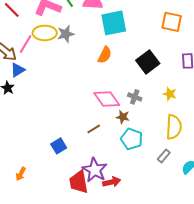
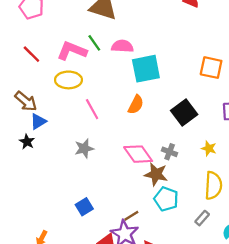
gray star: (66, 34) -> (84, 148), moved
pink line: (26, 44) -> (92, 109), moved, turned -60
brown star: (123, 117) -> (156, 174), size x1.5
brown line: (94, 129) -> (131, 216), moved

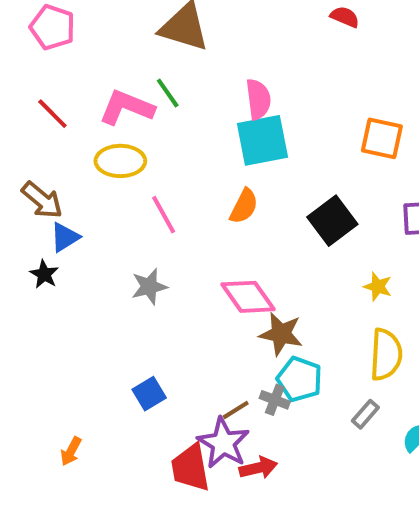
pink semicircle: (122, 46) -> (258, 99), moved, turned 80
gray cross: (170, 152) -> (275, 400), moved

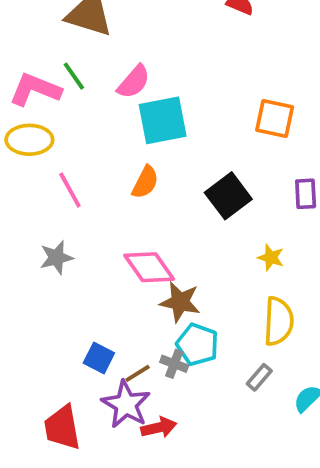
pink semicircle: (258, 99) -> (134, 82), moved, turned 48
blue square: (149, 394) -> (99, 358), moved, turned -32
red trapezoid: (190, 468) -> (62, 428), moved

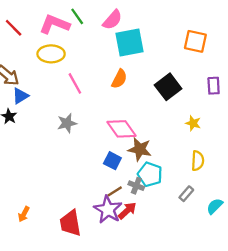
yellow semicircle: (279, 321) -> (198, 161), size x0.7
blue square: (99, 358) -> (112, 161), moved
red arrow: (159, 428) -> (127, 211), moved, turned -30

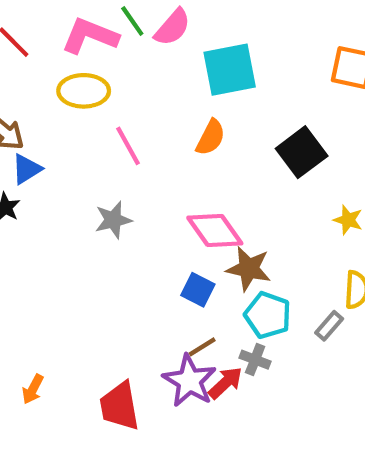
pink semicircle: (112, 20) -> (172, 27), moved
gray cross: (136, 186) -> (255, 360), moved
gray rectangle: (186, 194) -> (329, 326), moved

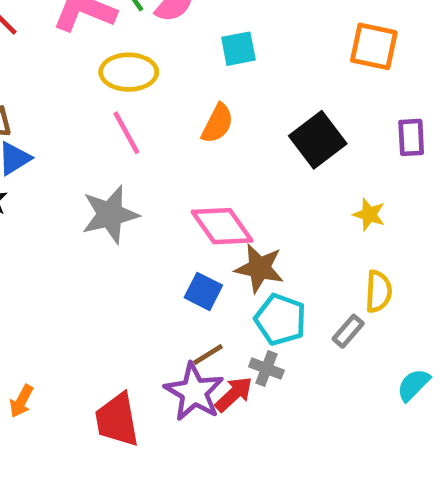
cyan square: (230, 70) -> (238, 49), size x0.6
yellow ellipse: (84, 91) -> (129, 72), moved
gray star: (113, 220) -> (110, 214), size x1.4

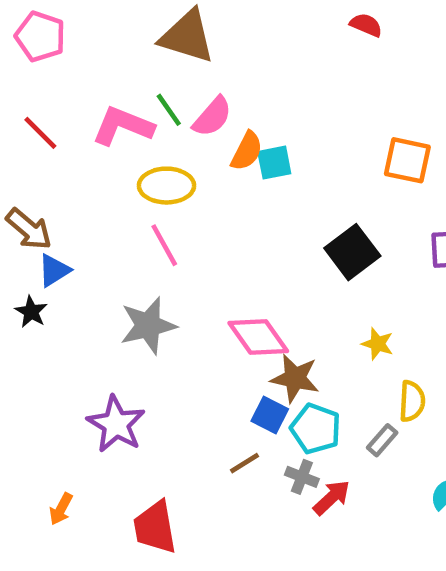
orange semicircle: (217, 123) -> (247, 151), moved
yellow star: (369, 214) -> (378, 344), moved
blue square: (203, 291) -> (270, 415), moved
purple star: (194, 392) -> (116, 424), moved
red arrow: (234, 394) -> (332, 498), moved

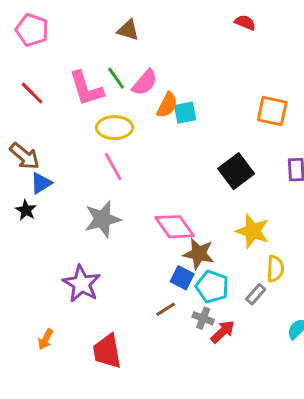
brown triangle: (187, 36) -> (128, 30), size x0.6
pink L-shape: (123, 126) -> (86, 89), turned -129
yellow star: (378, 344) -> (253, 231), size x1.6

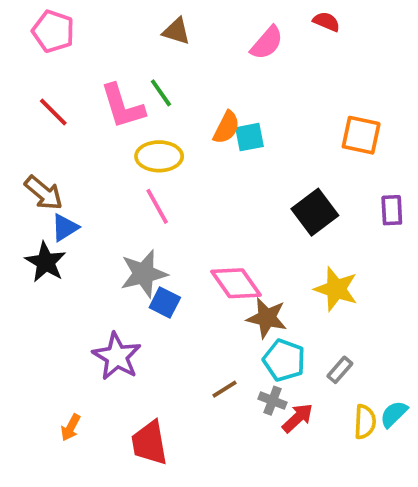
pink semicircle: (145, 83) -> (267, 43), moved
black star: (26, 210) -> (46, 262), size x1.5
yellow semicircle: (275, 269) -> (365, 422), moved
blue square: (182, 278) -> (165, 303), moved

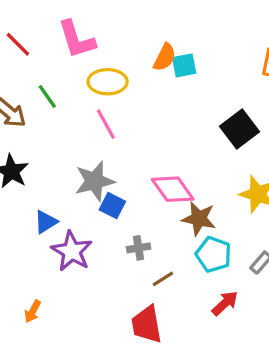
green line: (161, 93) -> (47, 96), moved
blue triangle: (65, 227) -> (46, 222), moved
gray cross: (273, 401) -> (139, 248), moved, turned -30
red trapezoid: (149, 443) -> (147, 324), moved

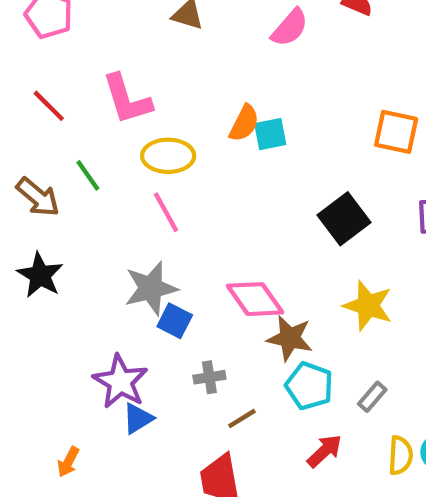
blue triangle: (46, 222) -> (138, 418), moved

